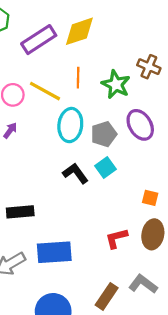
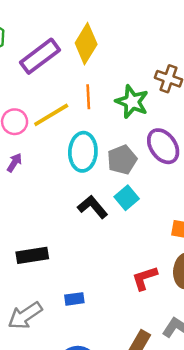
yellow diamond: (79, 31) -> (86, 44), turned -36
yellow line: (45, 91) -> (51, 115), turned -56
blue rectangle: (54, 252) -> (74, 299), size x0.5

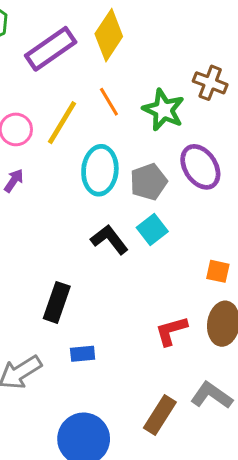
orange line: (88, 97) -> (109, 102), turned -30
yellow line: (51, 115) -> (62, 123), turned -30
black rectangle: (32, 255) -> (57, 302), moved, turned -64

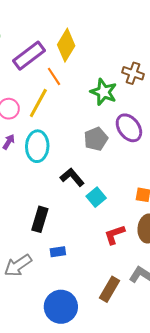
orange line: (109, 102) -> (54, 76), moved
cyan ellipse: (100, 170) -> (37, 146), moved
cyan square: (152, 230) -> (96, 197), moved

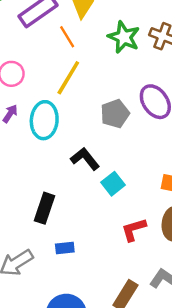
green star: (104, 92) -> (124, 37), moved
yellow line: (38, 103) -> (68, 78), moved

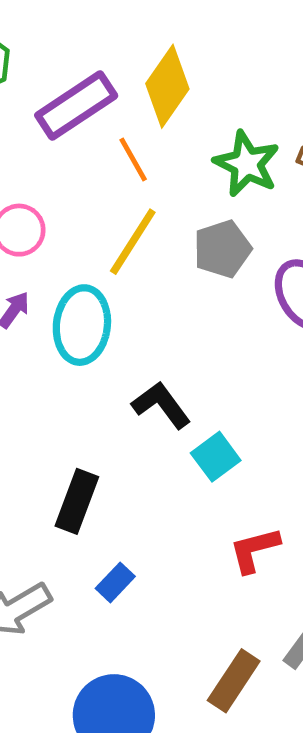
gray pentagon: (115, 114) -> (222, 249), moved
blue rectangle: (65, 248) -> (115, 582), turned -42

